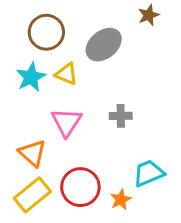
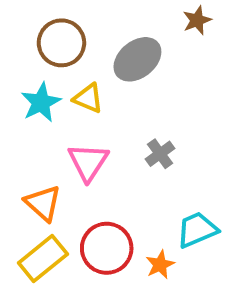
gray cross: (121, 116) -> (160, 154), turned -35

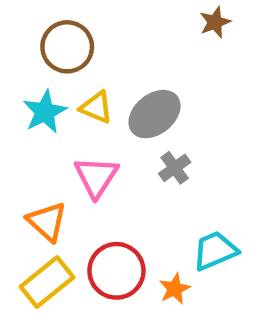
gray ellipse: (137, 59) -> (155, 114), moved

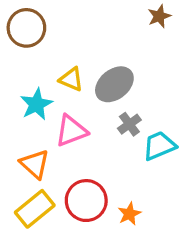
brown circle: (67, 47) -> (26, 28), moved
cyan star: (45, 112) -> (36, 104), moved
pink triangle: (96, 177) -> (71, 131), turned 36
cyan trapezoid: (215, 251) -> (159, 146), moved

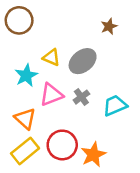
brown star: (159, 16) -> (109, 26), moved
gray cross: (129, 124) -> (81, 97), moved
orange star: (129, 214) -> (93, 155), size x1.5

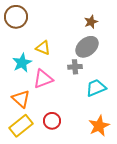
gray ellipse: (83, 61) -> (87, 47), moved
gray cross: (81, 97) -> (75, 67), moved, turned 32
red circle: (62, 145) -> (52, 121), size x0.7
orange star: (93, 155) -> (99, 126), moved

